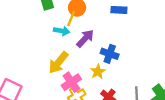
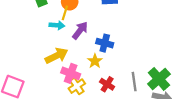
yellow arrow: (58, 63) -> (57, 56), turned -150
pink cross: (71, 82) -> (71, 73), turned -30

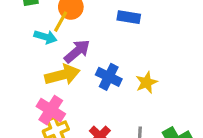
yellow arrow: (57, 56) -> (62, 75), moved
yellow star: (95, 61) -> (146, 82), moved

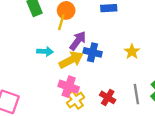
cyan arrow: (45, 37) -> (45, 51), moved
blue cross: (109, 77) -> (93, 52), moved

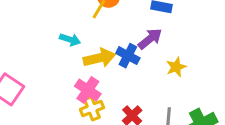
purple arrow: (78, 41) -> (150, 39), moved

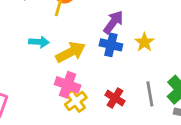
blue cross: (128, 56) -> (111, 45), moved

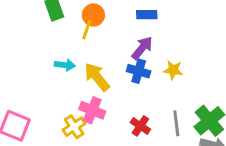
yellow star: (144, 42) -> (173, 70), turned -30
yellow arrow: (71, 52) -> (97, 77), turned -104
yellow cross: (76, 101) -> (74, 127), moved

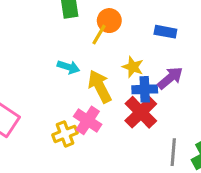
purple arrow: (142, 48) -> (170, 78), moved
yellow star: (173, 70) -> (133, 67), moved
blue cross: (139, 71) -> (145, 89), turned -30
red cross: (140, 126) -> (141, 112), moved, size x1.5

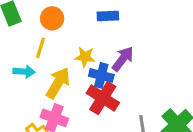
yellow line: (99, 35) -> (41, 48), moved
yellow arrow: (100, 86) -> (58, 83), turned 72
blue cross: (145, 89) -> (101, 75), turned 30

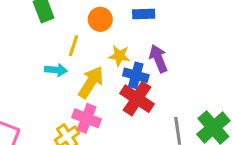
orange circle: (52, 18) -> (100, 19), moved
purple arrow: (123, 59) -> (158, 59), turned -60

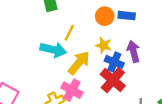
orange circle: (100, 19) -> (105, 16), moved
cyan arrow: (56, 70) -> (53, 50), size x1.5

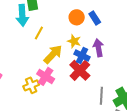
blue rectangle: (127, 16) -> (95, 18), turned 48
yellow line: (69, 33) -> (39, 33), moved
cyan arrow: (53, 50) -> (22, 15), moved, turned 70

